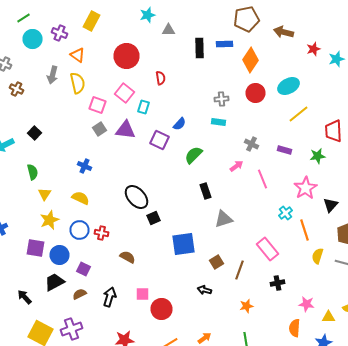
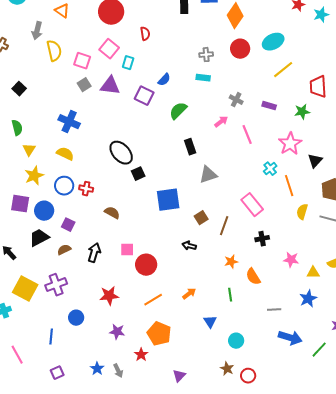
yellow semicircle: (78, 83) -> (54, 51), moved
blue cross: (84, 166) -> (69, 122), size x1.5
orange semicircle: (294, 328) -> (253, 277), moved, turned -36

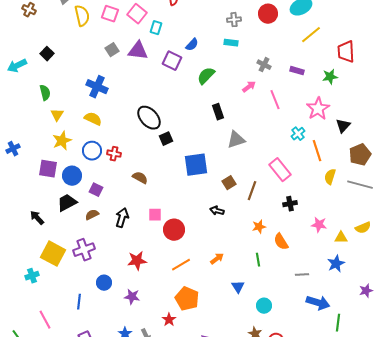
pink square: (82, 61) -> (110, 14), moved
purple star: (117, 332) -> (132, 297), moved
green line: (319, 350) -> (338, 323), moved, turned -36

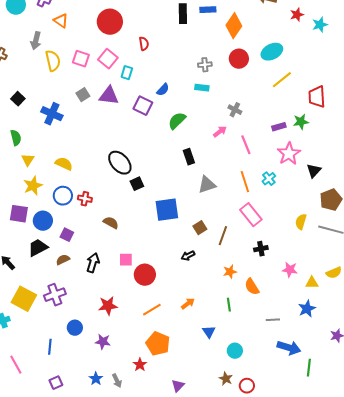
purple rectangle: (297, 71) -> (279, 127), moved, turned -32
blue cross: (97, 87) -> (52, 114), moved
orange line: (317, 151) -> (245, 182), moved
black arrow: (217, 211) -> (188, 256), turned -40

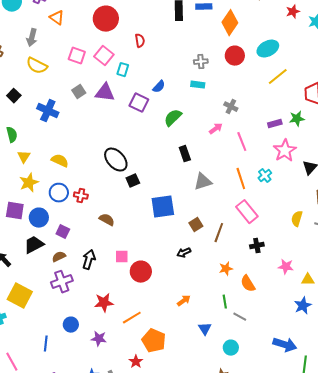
yellow semicircle: (53, 61) -> (37, 66), moved, turned 130
purple cross: (55, 295) -> (62, 282), moved
orange line: (152, 310) -> (132, 318), moved
gray line: (273, 320) -> (240, 317), moved, turned 32

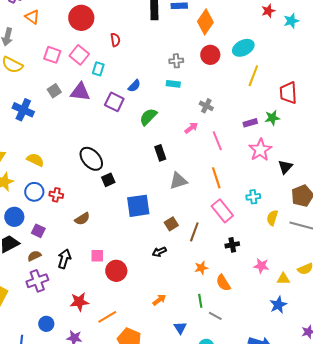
yellow line: (278, 77) -> (253, 76), turned -30
cyan cross: (265, 176) -> (253, 197), moved, turned 32
brown semicircle: (107, 220) -> (82, 219), turned 119

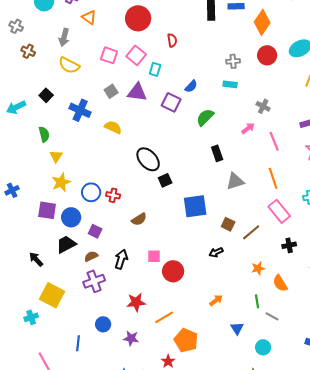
yellow semicircle: (35, 160) -> (113, 127), moved
brown square: (171, 224) -> (228, 224), turned -32
brown line: (194, 232) -> (251, 232), turned 30

